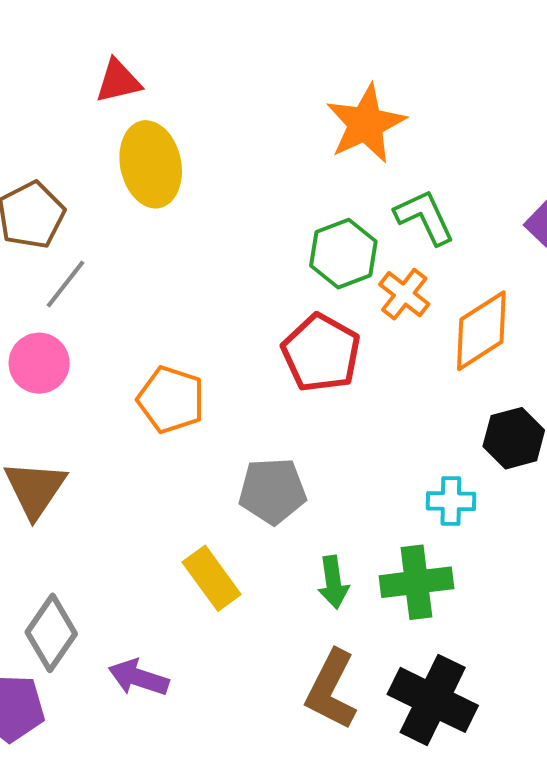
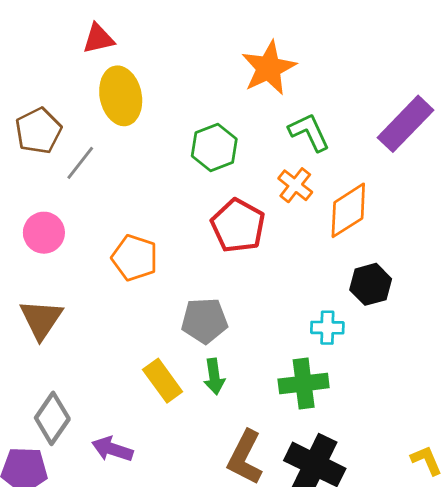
green hexagon: (343, 254) -> (214, 148), moved
gray line: (65, 284) -> (80, 163), moved
green arrow: (333, 582) -> (214, 376), moved

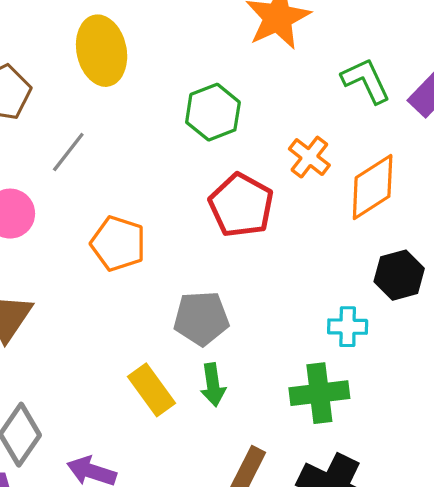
green L-shape: (309, 132) -> (366, 81), moved
gray line: (80, 163) -> (68, 152), moved

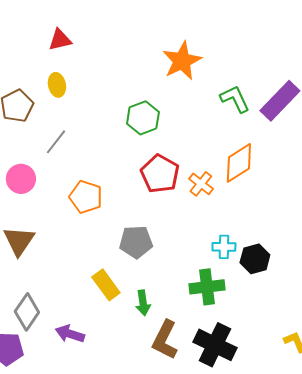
yellow ellipse: (102, 51) -> (57, 85), moved, size x0.6
orange cross: (309, 157) -> (201, 184), moved
black hexagon: (399, 275) -> (255, 259), moved
green arrow: (213, 385) -> (143, 303), moved

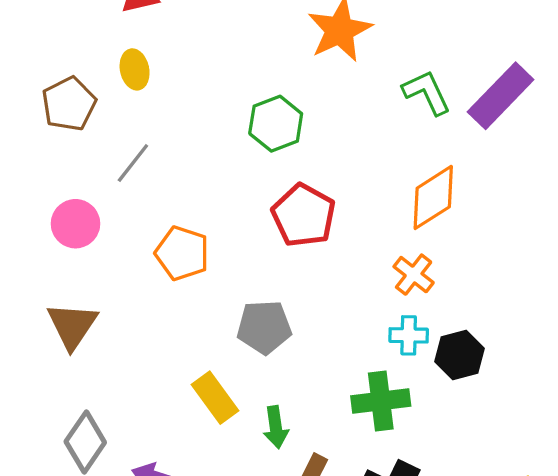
orange cross: (201, 184) -> (414, 275), moved

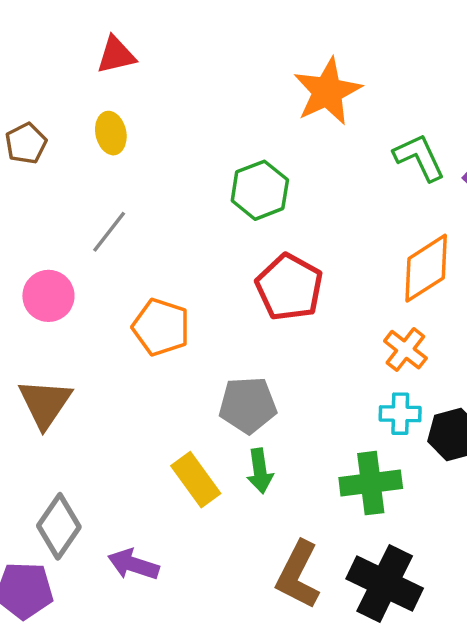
brown pentagon: (69, 104) -> (26, 143), moved, size x0.7
green arrow: (276, 427) -> (260, 471), moved

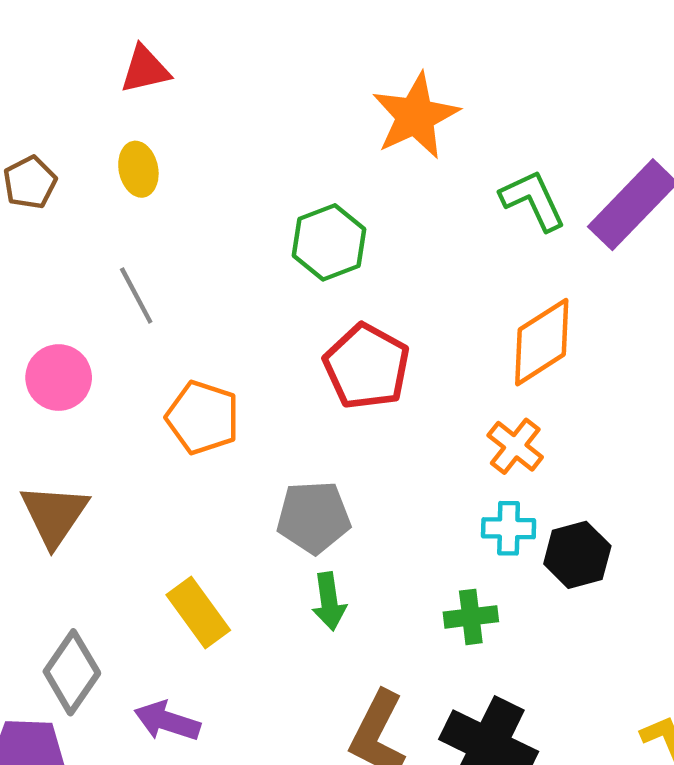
gray line: (109, 232) -> (136, 296), turned -66
yellow rectangle: (196, 480) -> (198, 612), moved
green cross: (371, 483) -> (471, 617), size x0.7

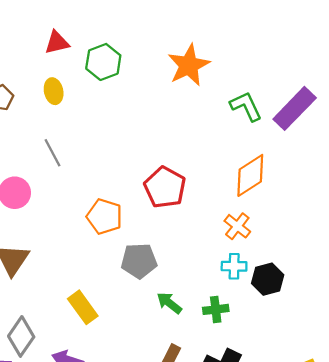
green hexagon: (329, 242) -> (103, 62), moved
orange pentagon: (203, 417) -> (104, 217), moved
green arrow: (329, 601) -> (169, 303), moved, turned 136

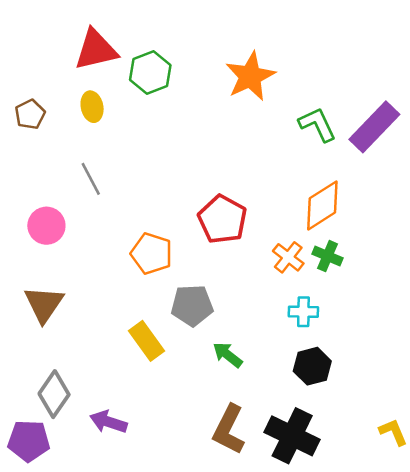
red triangle: (57, 42) -> (96, 50), size x1.5
orange cross: (237, 226) -> (288, 257), moved
black hexagon: (268, 279) -> (312, 366), moved
yellow rectangle: (83, 307) -> (146, 341), moved
green cross: (216, 309) -> (327, 256), moved, turned 30

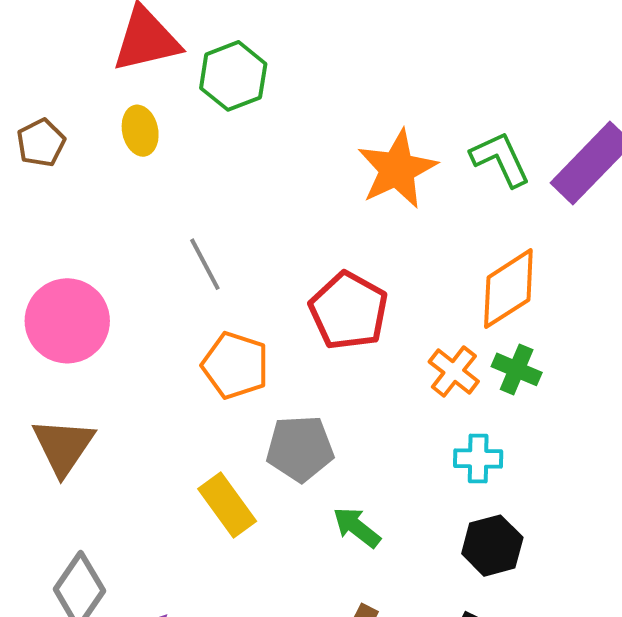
orange star: (250, 76) -> (397, 169), moved
gray line: (91, 179) -> (205, 264), moved
pink circle: (46, 226) -> (67, 321), size x1.4

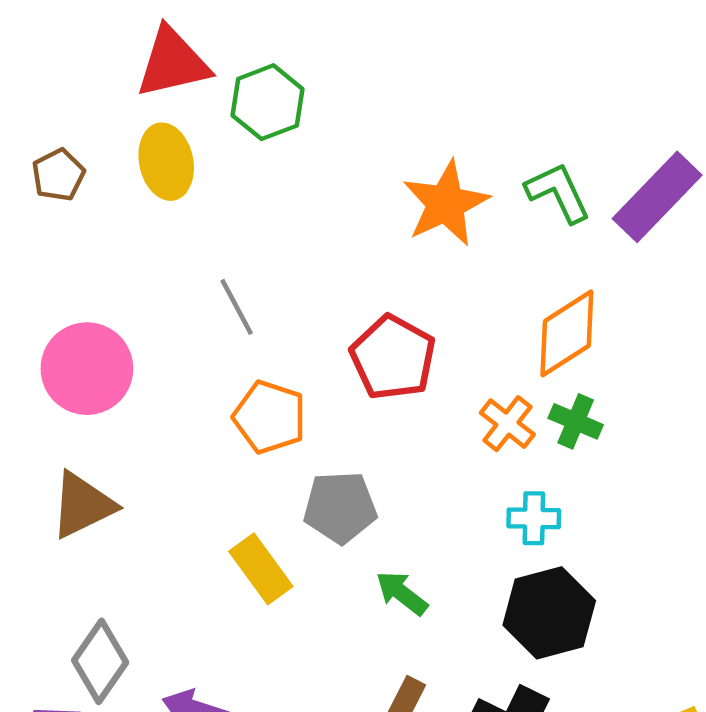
yellow ellipse: (140, 131) -> (166, 162), size x1.4
brown triangle: (63, 446) -> (83, 505), turned 30
black hexagon: (492, 546) -> (549, 613), size x1.4

